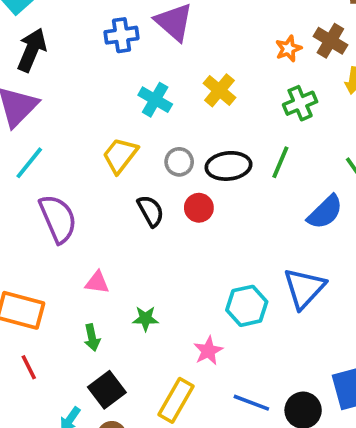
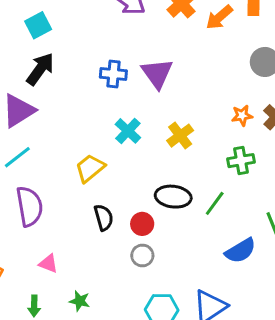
gray circle: (179, 162) -> (142, 255), moved

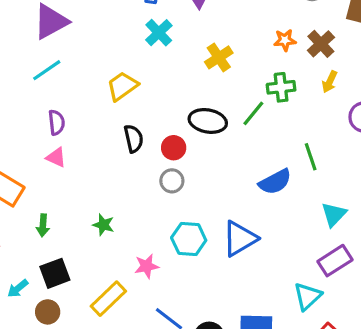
cyan cross: (128, 131) -> (159, 33), moved
green line: (215, 203) -> (253, 113), moved
purple semicircle: (29, 206) -> (56, 122), size x0.6
pink triangle: (48, 264) -> (56, 157), moved
green arrow: (34, 306) -> (43, 225), moved

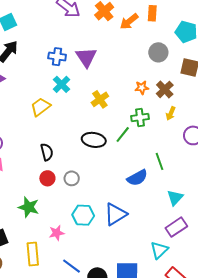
yellow trapezoid: (122, 86) -> (40, 107), moved
red circle: (174, 148) -> (47, 178), moved
green star: (103, 225) -> (29, 207), size x1.5
yellow rectangle: (108, 299) -> (33, 254), turned -50

